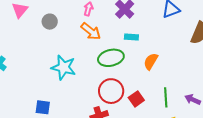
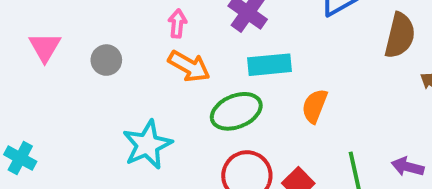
cyan rectangle: (131, 37) -> (270, 65), size x1.5
cyan star: (64, 67) -> (147, 145), turned -30

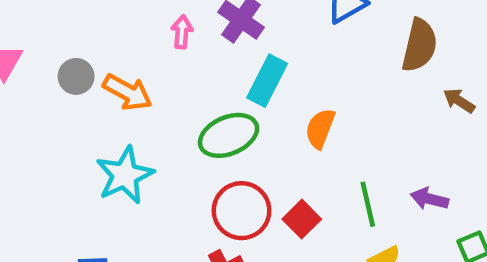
pink arrow: (177, 24) -> (182, 32), moved
cyan rectangle: (270, 65) -> (267, 81), turned -57
orange arrow: (189, 66) -> (127, 92), moved

